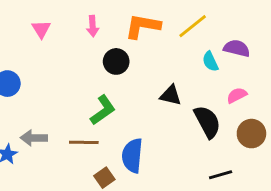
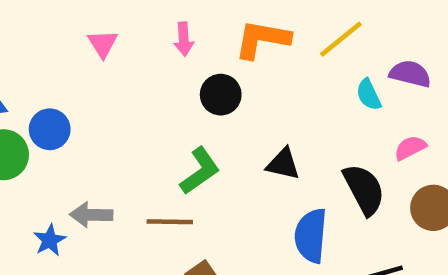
black triangle: (171, 95) -> (283, 164), moved
blue semicircle: (132, 156) -> (311, 236), moved

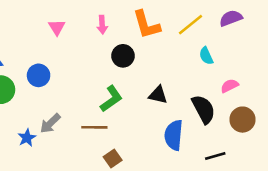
orange L-shape: (262, 39) -> (146, 25), turned -116
purple semicircle: (410, 74) -> (231, 18), moved, turned -35
blue circle: (50, 129) -> (39, 75), moved
gray arrow: (91, 215) -> (50, 123), turned -45

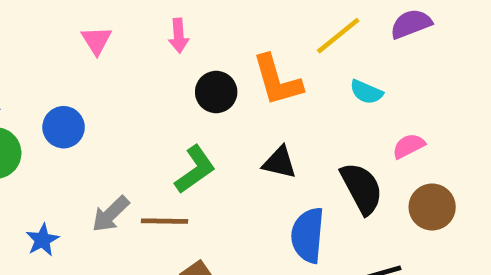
orange L-shape: (146, 25) -> (277, 80), moved
cyan semicircle: (206, 56) -> (366, 92), turned -42
gray arrow: (50, 123) -> (110, 214), moved

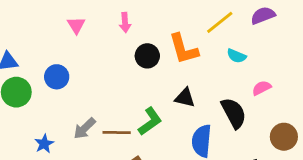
green L-shape: (195, 169) -> (150, 121), moved
brown circle: (432, 207) -> (284, 137), moved

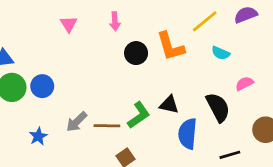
blue circle: (57, 77) -> (42, 86), moved
black triangle: (185, 98) -> (169, 105), moved

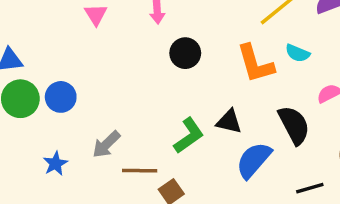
orange L-shape: (170, 46) -> (255, 64), moved
brown line: (107, 126) -> (140, 171), moved
blue semicircle: (188, 134) -> (254, 160), turned 36

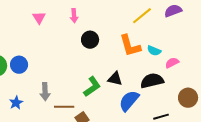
cyan semicircle: (297, 53) -> (154, 51), moved
black semicircle: (294, 125) -> (152, 81), turned -75
gray arrow: (106, 144) -> (45, 92), turned -48

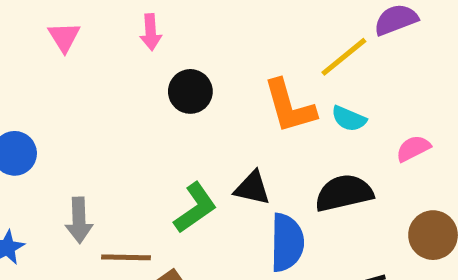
yellow line: (142, 16) -> (344, 57), moved
pink semicircle: (172, 63) -> (413, 148), moved
blue semicircle: (129, 101) -> (287, 243), turned 140

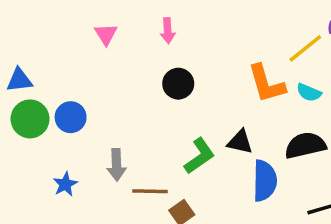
black circle: (190, 91) -> (178, 84), moved

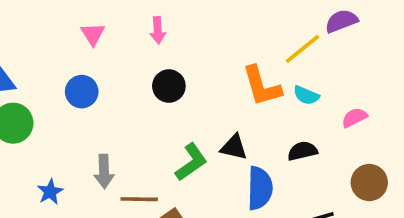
blue circle: (71, 117) -> (82, 92), moved
black semicircle: (305, 145) -> (302, 151), size x0.7

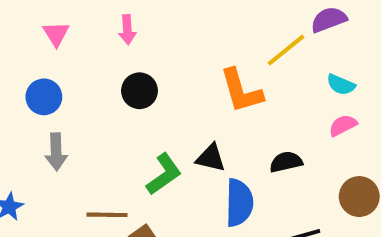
cyan semicircle: (306, 95) -> (341, 85), moved
gray arrow: (104, 171) -> (56, 152), moved

